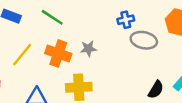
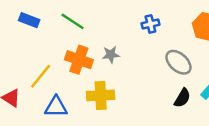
gray ellipse: (144, 40) -> (178, 62), moved, turned 30
yellow line: (22, 55) -> (41, 76), moved

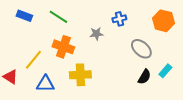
gray star: (111, 55) -> (96, 34), moved

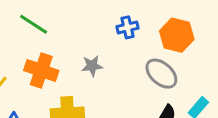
orange hexagon: (163, 21) -> (177, 35), moved
gray star: (96, 34) -> (92, 66), moved

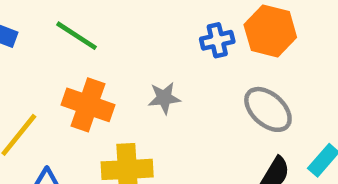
orange hexagon: (177, 35) -> (270, 31), moved

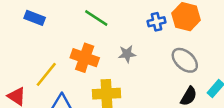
green line: (76, 36) -> (96, 18), moved

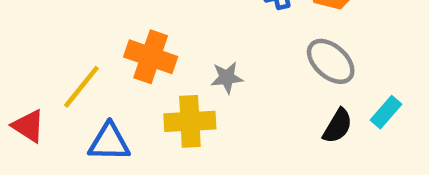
gray star: (127, 54) -> (227, 78), moved

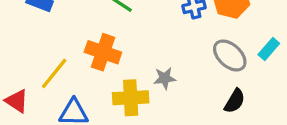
gray star: (227, 78) -> (165, 78), moved
cyan rectangle: (386, 112) -> (269, 49), moved

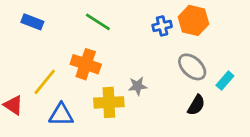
cyan rectangle: (269, 49) -> (225, 81), moved

